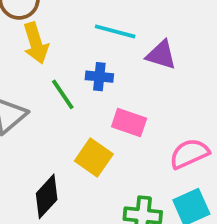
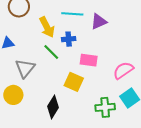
yellow arrow: (36, 43) -> (47, 27), moved
purple triangle: (161, 55) -> (99, 22), turned -30

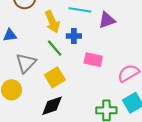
yellow square: (74, 82) -> (55, 77), moved, turned 30
black diamond: (53, 107) -> (52, 106), turned 35

